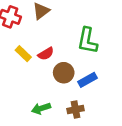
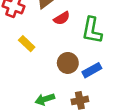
red semicircle: (46, 54) -> (62, 18), moved

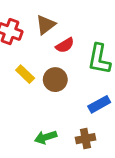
brown circle: (68, 63) -> (55, 80), moved

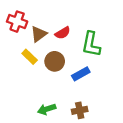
brown triangle: (46, 25) -> (39, 34), moved
blue rectangle: (99, 104) -> (81, 74), moved

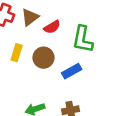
brown triangle: (39, 34) -> (30, 17), moved
yellow rectangle: (30, 57) -> (17, 53), turned 63

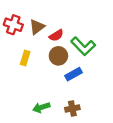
green L-shape: (83, 39) -> (83, 46), turned -55
brown circle: (43, 58) -> (58, 56), moved

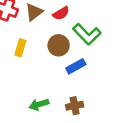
red semicircle: (56, 35) -> (61, 13), moved

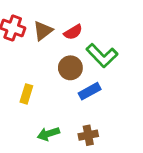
yellow rectangle: (20, 48) -> (26, 94), moved

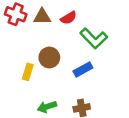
brown triangle: (43, 31) -> (42, 17), turned 36
brown circle: (70, 68) -> (49, 57), moved

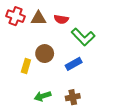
red semicircle: (69, 18) -> (61, 19), turned 40

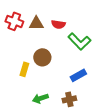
blue rectangle: (74, 64) -> (78, 75), moved

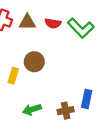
green L-shape: (79, 41) -> (81, 28), moved
blue rectangle: (78, 75) -> (87, 99), moved, turned -49

